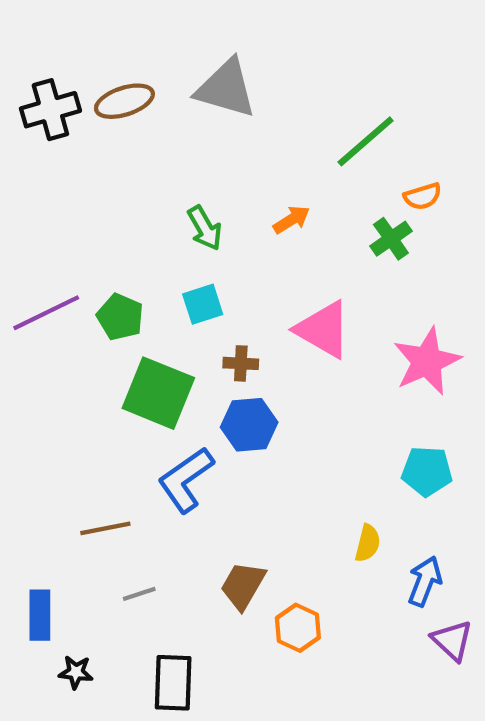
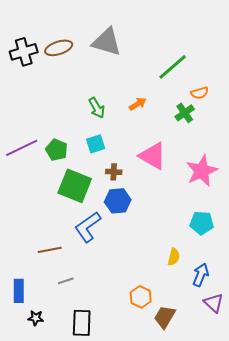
brown trapezoid: (243, 585) -> (165, 317), moved

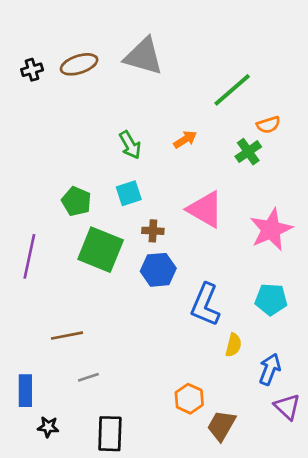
black cross: (24, 52) -> (32, 70), size x0.6
purple line: (22, 148) -> (29, 256), moved, turned -52
blue L-shape: (88, 227) -> (205, 305), moved, turned -32

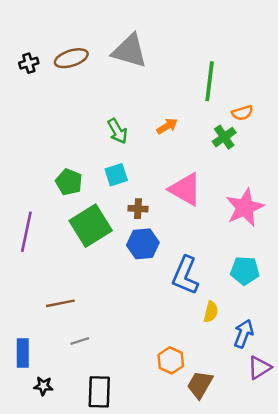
green line: (232, 90) -> (210, 81), turned -42
green square: (101, 250) -> (91, 226), turned 36
purple triangle: (287, 407) -> (259, 368), turned 45

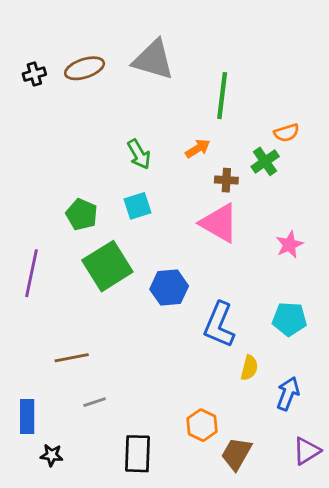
green line: (210, 81) -> (222, 96), moved
pink star: (245, 207) -> (289, 245), size x0.6
brown cross: (138, 209) -> (226, 180), moved
purple triangle: (259, 368) -> (307, 451), moved
black rectangle: (99, 392) -> (138, 454), moved

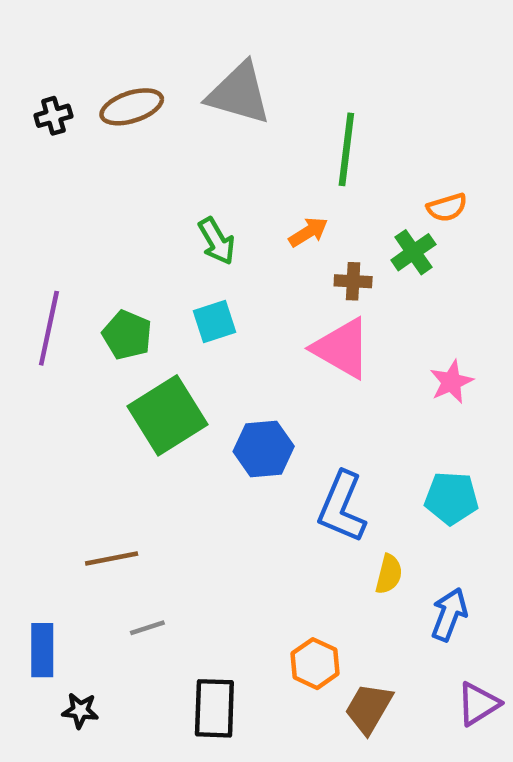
purple line: (32, 273) -> (49, 328), moved

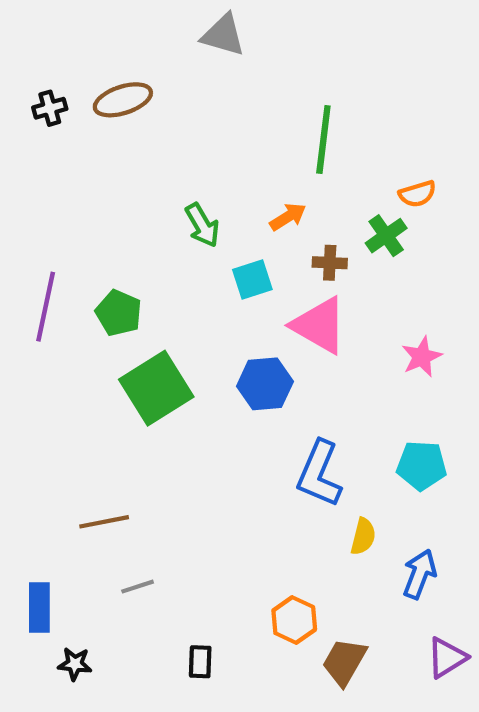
gray triangle: (239, 93) -> (223, 35), moved, size x0.7
cyan square: (214, 321) -> (252, 280), moved
blue hexagon: (264, 449) -> (265, 384), moved
black rectangle: (214, 708) -> (200, 662), size x0.6

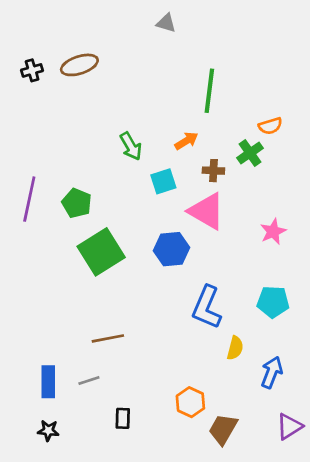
gray triangle: (223, 35) -> (166, 23), moved, size x0.7
brown line: (104, 522) -> (108, 338), moved
blue rectangle: (39, 607) -> (48, 382), moved
black rectangle: (200, 662) -> (123, 418), moved

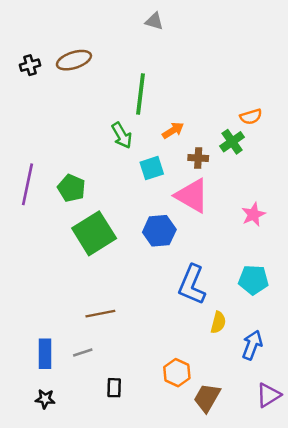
green line: (209, 91) -> (140, 94), moved

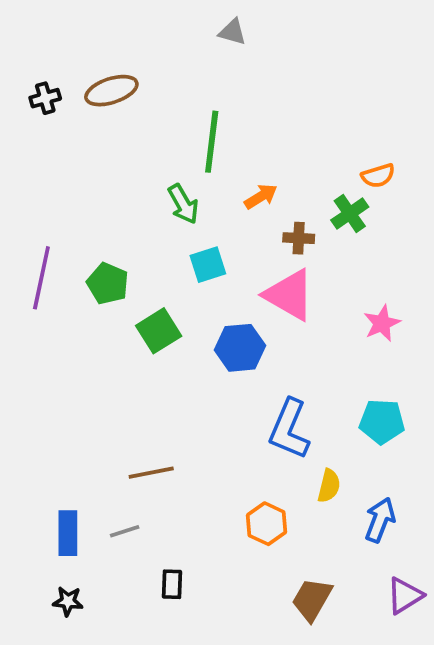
cyan square: (152, 168) -> (208, 265), moved
green square: (94, 233) -> (159, 331), moved, size x0.7
orange hexagon: (177, 373) -> (267, 524), moved

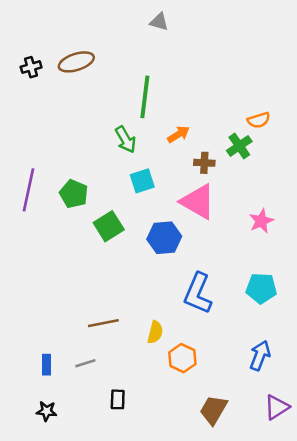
yellow semicircle: (329, 486) -> (155, 332), moved
blue rectangle: (68, 533) -> (47, 365), size x0.7

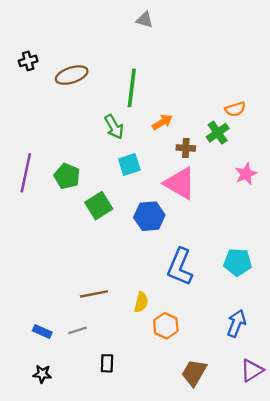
brown ellipse: (76, 62) -> (72, 75), moved
pink star: (261, 221) -> (246, 174), moved
blue rectangle: (47, 365) -> (42, 332), turned -66

